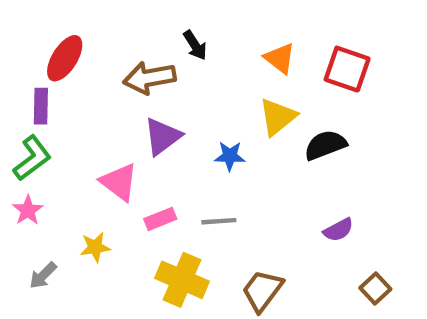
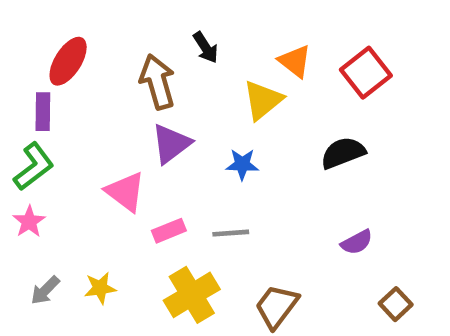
red square: (347, 69) -> (366, 73), turned 33
brown arrow: (149, 78) -> (157, 82), turned 84
yellow triangle: (278, 117) -> (263, 100), moved
yellow star: (95, 247) -> (100, 288), moved
yellow cross: (182, 280) -> (192, 295), turned 36

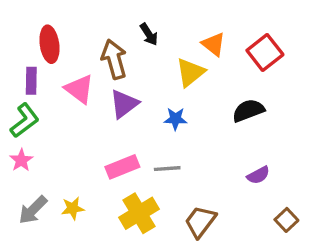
red ellipse: (68, 61) -> (49, 44), turned -40
pink triangle: (125, 192) -> (79, 89), moved
pink rectangle: (169, 231) -> (122, 167), size x1.4
gray arrow: (45, 290) -> (33, 210), size x1.4

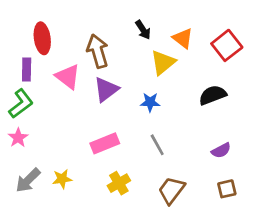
black arrow: (149, 34) -> (143, 30), moved
gray line: (167, 169) -> (157, 145), moved, turned 65
yellow cross: (139, 213) -> (119, 183), size x0.7
brown square: (286, 220) -> (227, 189), moved, turned 30

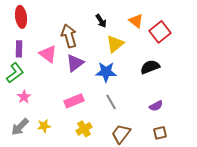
red ellipse: (42, 38) -> (21, 17), moved
orange triangle: (183, 38) -> (136, 21), moved
blue star: (150, 102) -> (106, 72), size x1.5
pink star: (18, 138) -> (24, 97), moved

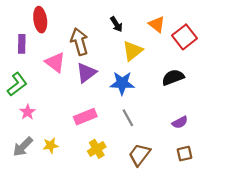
red ellipse: (21, 17) -> (40, 20), moved
purple rectangle: (19, 49) -> (22, 44), moved

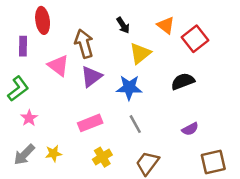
brown square: (185, 154) -> (213, 162), moved, size x1.5

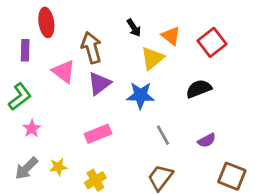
orange triangle: (166, 25) -> (171, 36), moved
gray line: (135, 124) -> (163, 135), moved
yellow cross: (102, 157) -> (95, 180), moved
brown square: (213, 162) -> (232, 176), turned 35

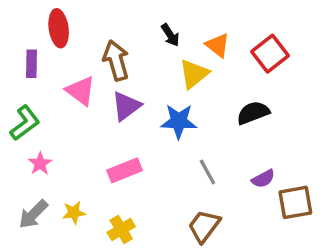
brown square: (232, 176) -> (295, 202), moved, turned -32

